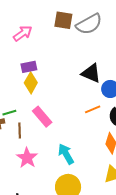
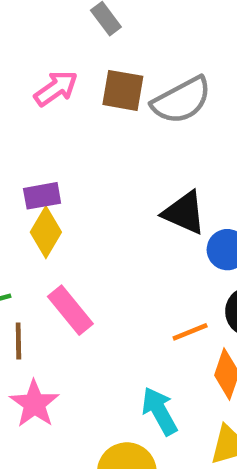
pink arrow: (23, 33) -> (56, 88), moved
orange line: (93, 109) -> (190, 332), moved
cyan arrow: (66, 154) -> (159, 411), moved

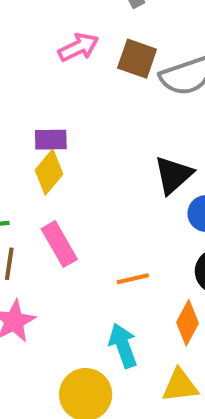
black triangle: (184, 213) -> (173, 175), turned 45
orange line: (190, 332) -> (133, 279), moved

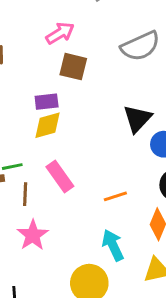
brown square: (137, 59) -> (73, 67), moved
yellow diamond: (49, 172) -> (48, 125), turned 40

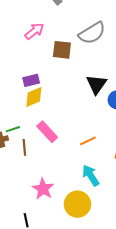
brown square: (73, 67) -> (62, 50), moved
pink star: (33, 235) -> (43, 189), moved

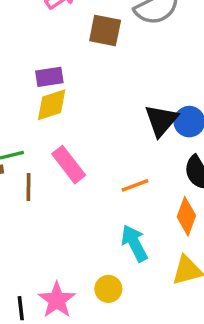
black triangle: (96, 84) -> (161, 120), moved
pink star: (43, 189) -> (57, 300), moved
yellow circle: (77, 204) -> (108, 289), size x0.6

